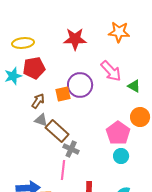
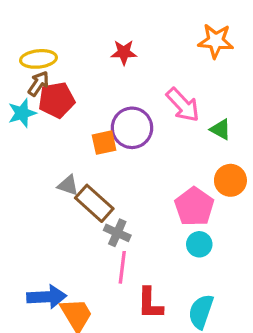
orange star: (119, 32) -> (216, 41), moved
red star: (75, 39) -> (124, 52), size x0.7
brown arrow: (38, 101) -> (38, 84), moved
pink line: (63, 170) -> (122, 267), moved

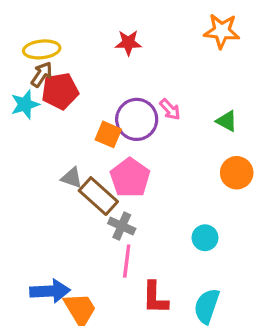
pink arrow: (183, 105) -> (170, 109), moved, size x0.6
orange square: (104, 143) -> (108, 134), turned 35
pink pentagon: (194, 207) -> (130, 178), moved

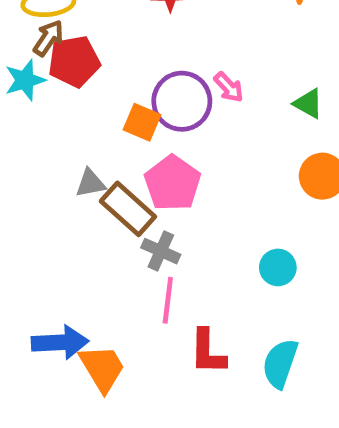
gray triangle: (72, 178) -> (91, 183), turned -30

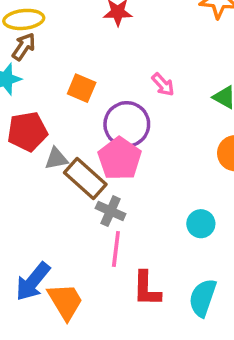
red pentagon: (74, 61) -> (27, 132), moved
purple circle: (182, 101) -> (127, 124), moved
orange square: (142, 122) -> (82, 88), moved
blue arrow: (60, 342) -> (33, 282), turned 132

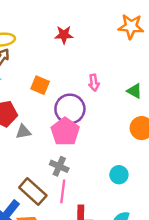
pink arrow: (163, 85) -> (94, 83), turned 35
brown rectangle: (85, 179) -> (33, 191), moved

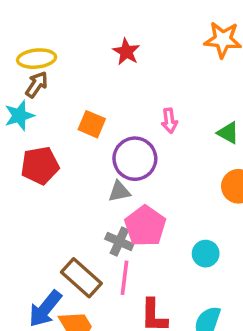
red star: (64, 35) -> (126, 52), turned 30
gray triangle: (23, 132) -> (119, 191), moved
pink pentagon: (65, 132) -> (145, 226), moved

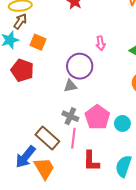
orange square: (92, 124) -> (38, 42), moved
red pentagon: (40, 166) -> (22, 70), turned 30
pink pentagon: (145, 226) -> (97, 117), moved

